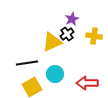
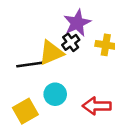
purple star: (72, 19) -> (77, 23), size x1.5
black line: (27, 63) -> (31, 64), moved

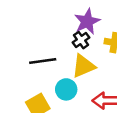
yellow triangle: (51, 53) -> (83, 66), moved

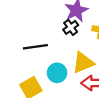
yellow triangle: (83, 66) -> (83, 63), moved

